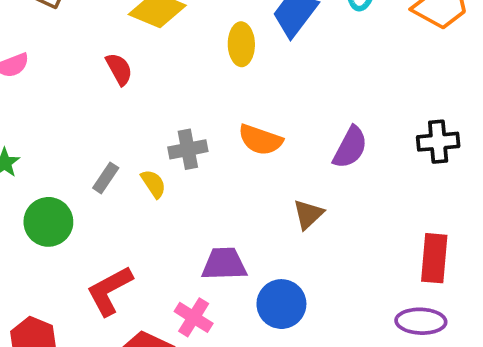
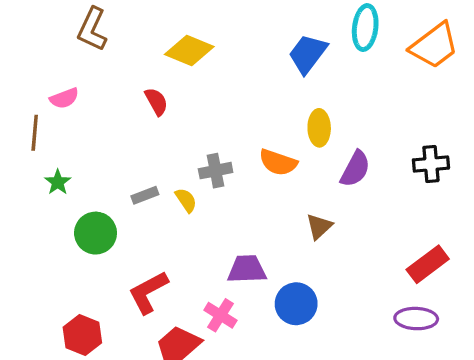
yellow ellipse: (241, 44) -> (319, 128), moved
gray rectangle: (106, 178) -> (145, 195), turned 35
red rectangle: (434, 258) -> (428, 264), turned 48

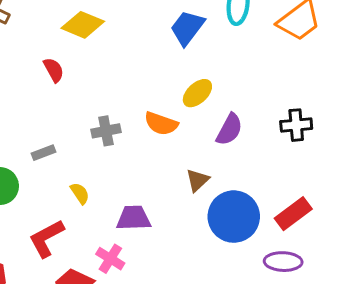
yellow ellipse: (319, 128) -> (197, 93), turned 48
yellow semicircle: (186, 200) -> (80, 193), moved
blue circle: (296, 304) -> (234, 217), moved, size x1.4

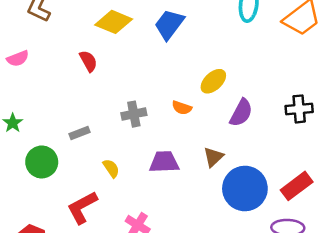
blue trapezoid: (187, 28) -> (169, 24), moved
orange semicircle: (161, 124) -> (182, 108), size x0.7
purple trapezoid: (134, 218) -> (164, 162), moved

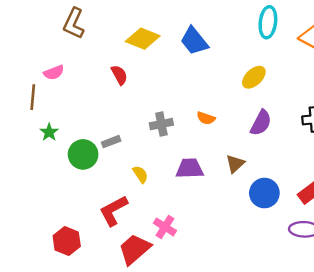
blue trapezoid: (169, 24) -> (194, 41), turned -76
yellow ellipse: (213, 81) -> (254, 77), moved
green circle: (42, 162) -> (83, 154), moved
blue circle: (245, 188) -> (264, 193), size x0.7

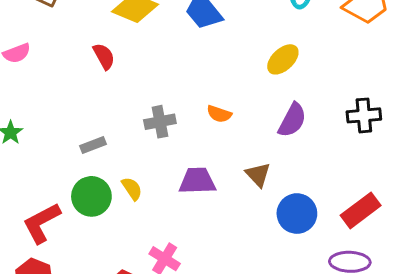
green circle: (83, 154) -> (91, 196), moved
brown triangle: (235, 164) -> (258, 175), turned -30
red L-shape: (113, 211) -> (42, 223), moved

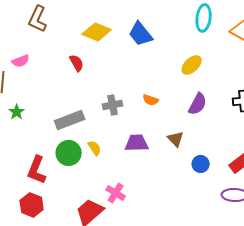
gray rectangle: (93, 145) -> (70, 120), size x1.8
blue circle: (297, 214) -> (201, 164), size x0.7
red L-shape: (42, 223) -> (37, 170), turned -40

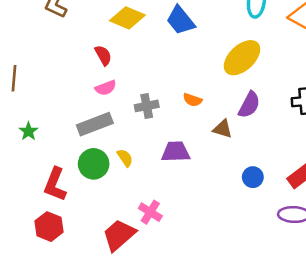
pink semicircle: (21, 61) -> (106, 88), moved
yellow ellipse: (192, 65) -> (242, 58), size x1.5
green star: (17, 112) -> (28, 131), moved
brown triangle: (176, 139) -> (223, 129), moved, turned -30

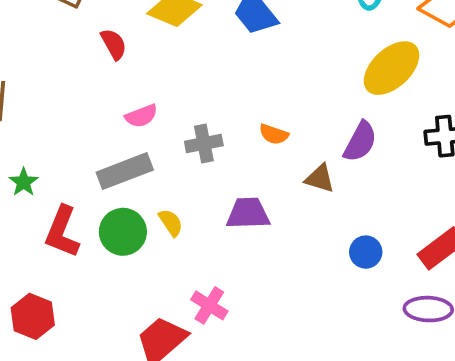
red semicircle: (103, 55) -> (114, 44), moved
yellow ellipse: (242, 58) -> (391, 68), moved
red L-shape: (55, 184) -> (62, 232), moved
red hexagon: (49, 227) -> (33, 316), moved

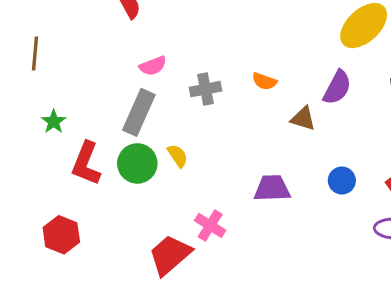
gray rectangle: (125, 171) -> (139, 112), turned -45
purple trapezoid: (248, 213) -> (272, 188), moved

